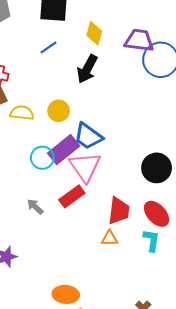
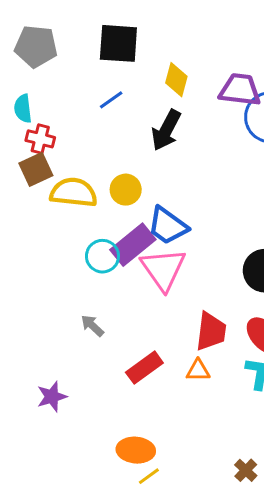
yellow semicircle: (22, 113) -> (74, 192), size x1.4
red rectangle: (72, 196) -> (144, 368), moved

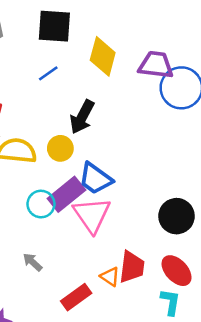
yellow diamond: (176, 80) -> (103, 56), size x1.4
black arrow: (166, 130) -> (82, 117), moved
orange triangle: (198, 370) -> (110, 277), moved, turned 35

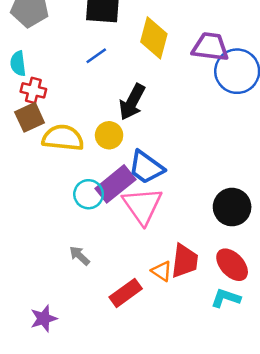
cyan L-shape: (170, 302) -> (226, 298), turned -80

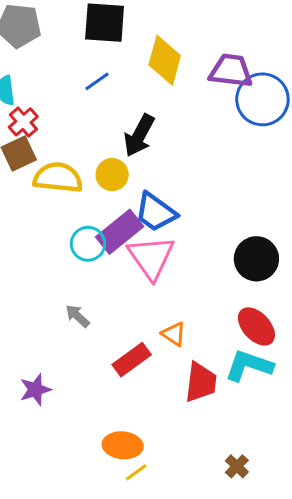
red cross: (33, 90) -> (23, 122), turned 35
red trapezoid: (185, 261) -> (201, 382), moved
cyan L-shape: (226, 298) -> (249, 366), size x1.4

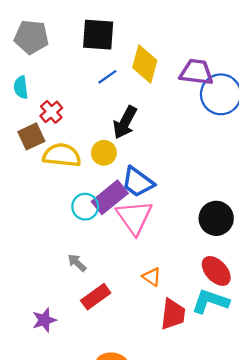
blue line: (97, 81) -> (107, 77), moved
red cross: (23, 122) -> (51, 112), moved
red rectangle: (132, 360) -> (96, 297), moved

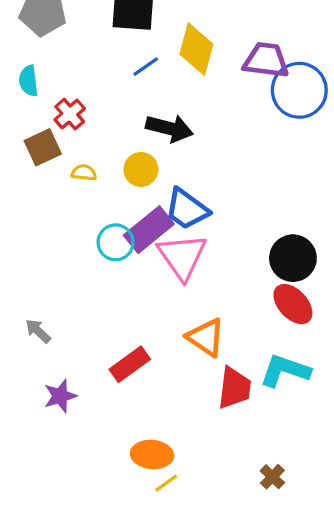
black arrow: (125, 122) -> (169, 128), turned -104
yellow semicircle: (62, 155) -> (84, 173), size x0.5
gray arrow: (77, 263) -> (38, 331), moved
red ellipse: (216, 271) -> (293, 304), moved
orange triangle: (152, 277) -> (206, 337), size x1.5

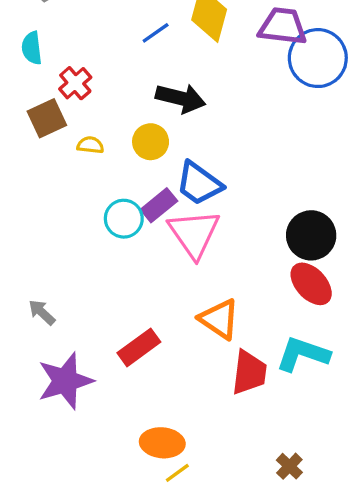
purple rectangle: (149, 230) -> (159, 205), size x0.7
purple star: (60, 396) -> (65, 381), size x1.6

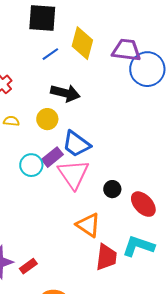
black circle: (311, 235) -> (112, 189), moved, size x0.6
red rectangle: (139, 347) -> (28, 266), moved, size x0.7

